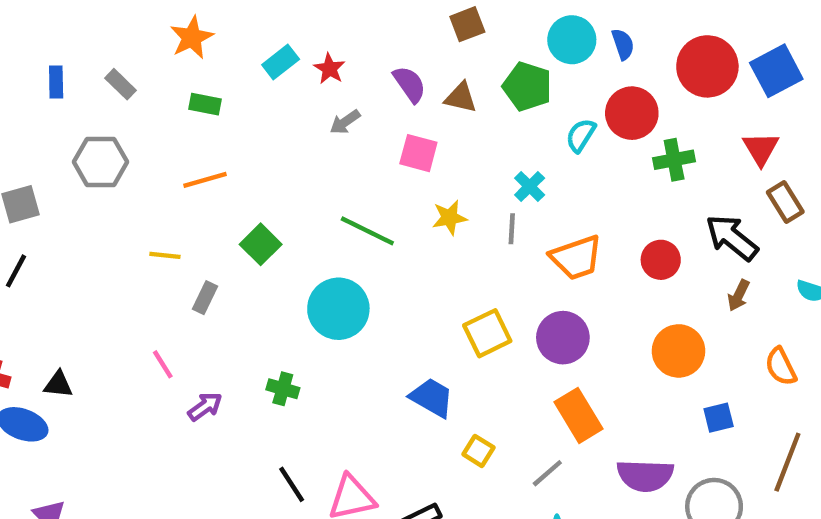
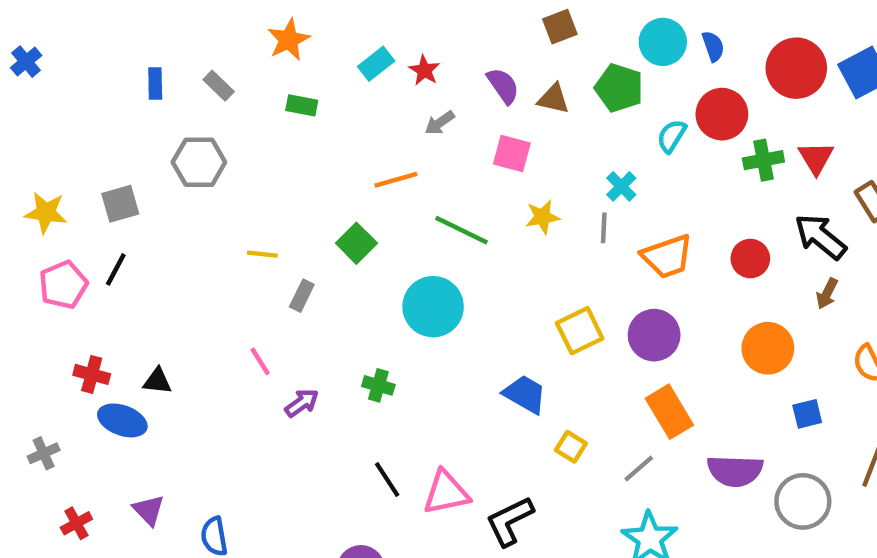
red triangle: (761, 149) -> (816, 158), moved
orange line: (205, 180) -> (396, 180), moved

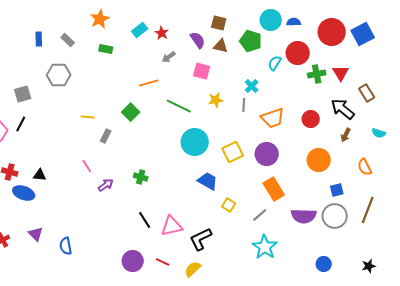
brown square: (560, 27) -> (219, 23), moved, turned 35
blue semicircle: (713, 46) -> (294, 22), turned -72
cyan circle: (433, 307) -> (195, 142), moved
gray circle: (803, 501) -> (335, 216), moved

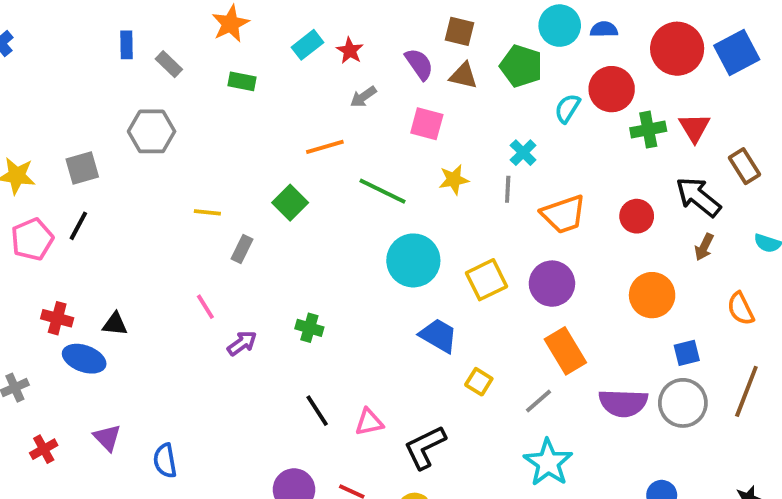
blue rectangle: (39, 39) -> (126, 45), moved
pink triangle: (172, 226) -> (369, 422), size x0.7

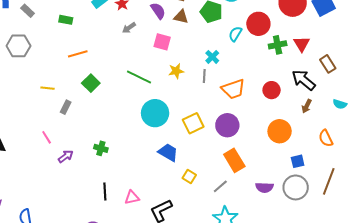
orange line: (325, 147) -> (78, 54), moved
purple semicircle: (623, 403) -> (264, 187), size x0.7
black line: (317, 411) -> (105, 191), turned 30

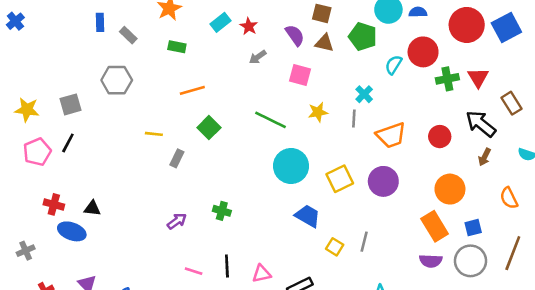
pink line: (47, 137) -> (194, 271), moved, turned -40
orange rectangle: (234, 160) -> (435, 226), moved
gray line: (220, 186) -> (364, 242), moved, turned -35

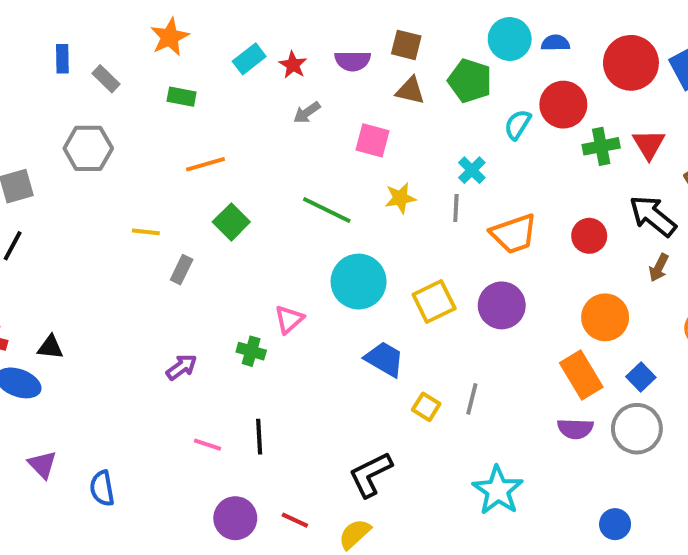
purple semicircle: (295, 35) -> (353, 61), moved, turned 125
blue square: (473, 228) -> (641, 377), turned -30
pink triangle: (262, 274) -> (289, 319), moved, turned -30

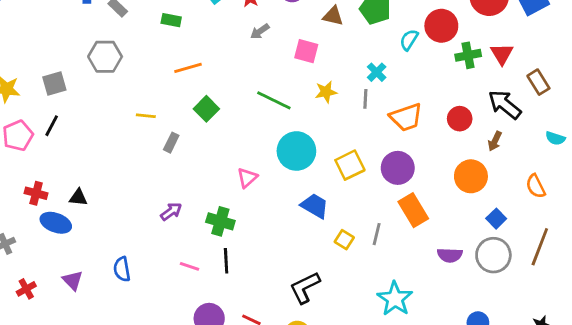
brown arrow: (659, 268) -> (495, 141), moved
green cross: (251, 351) -> (220, 221), moved, size x1.4
orange rectangle: (581, 375) -> (413, 210), moved
blue semicircle: (102, 488) -> (122, 269), moved

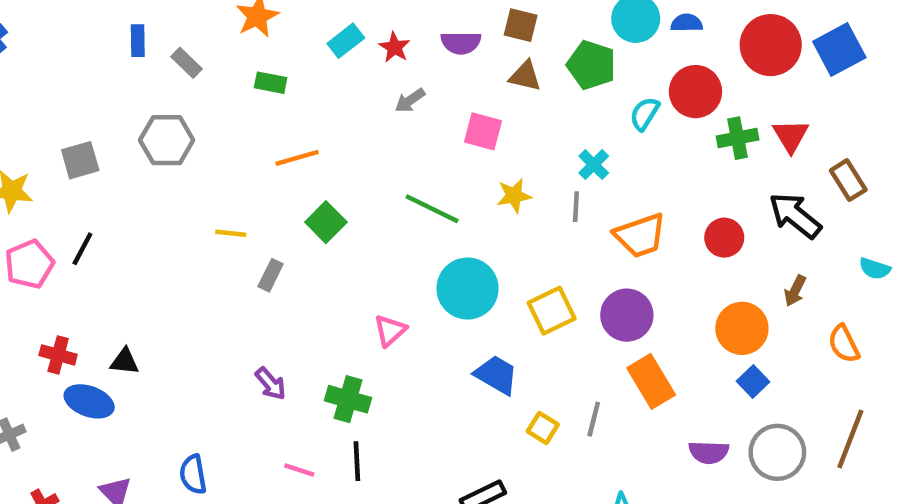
gray square: (54, 83) -> (80, 160), moved
brown arrow: (495, 141) -> (795, 291), moved
purple arrow: (171, 211) -> (271, 384), turned 85
blue square: (496, 219) -> (753, 381), moved

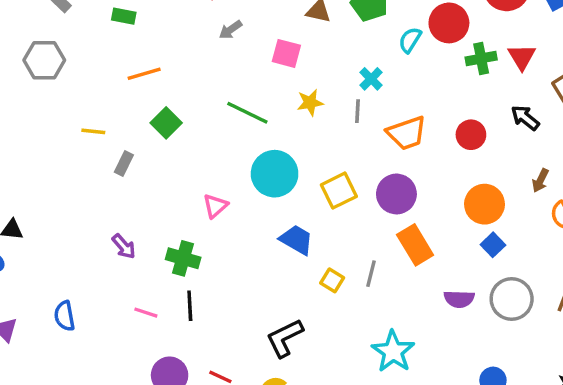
black arrow: (795, 215) -> (525, 118), size x0.7
brown arrow: (795, 291) -> (540, 180), moved

